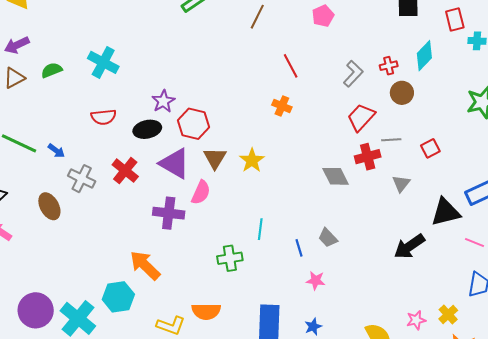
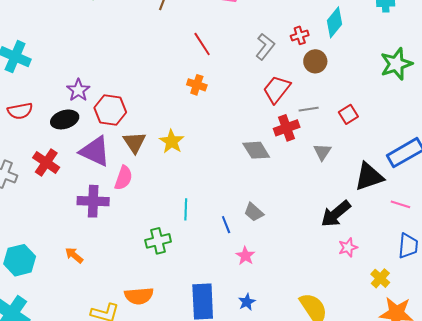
orange arrow: (145, 265) -> (74, 255), size x0.6
pink star: (316, 281) -> (245, 256), turned 30
cyan hexagon: (118, 297) -> (20, 260), moved
pink star: (416, 320) -> (348, 247), moved

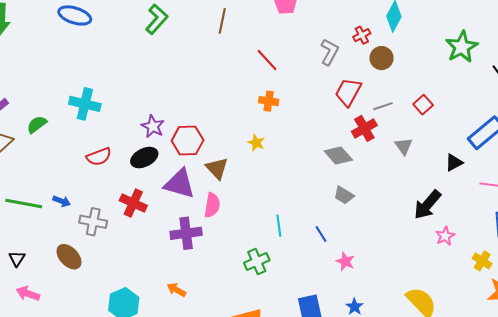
yellow star: (172, 141) -> (256, 143), moved, size x0.7
black triangle: (369, 177) -> (454, 163), size x0.6
gray trapezoid: (254, 212) -> (344, 195), moved

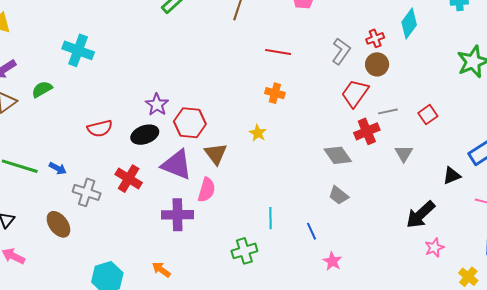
brown circle: (382, 58) -> (377, 64), moved
red line: (267, 60) -> (278, 52), turned -45
cyan cross: (85, 104) -> (78, 50), moved

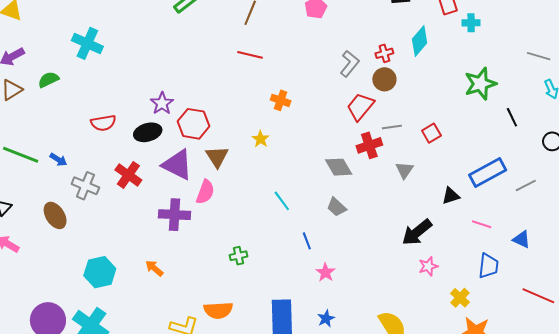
red line: (278, 52) -> (250, 55), moved
cyan line: (270, 218) -> (282, 201), moved, turned -40
green cross: (244, 251) -> (239, 256), size x0.7

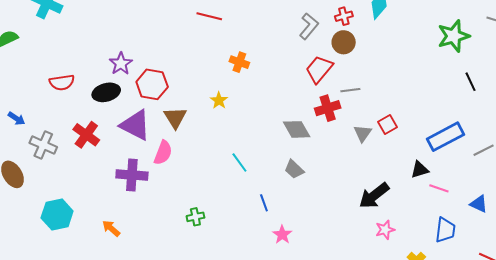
green star: (480, 84) -> (454, 36), moved
red square: (431, 133) -> (387, 125), moved
black triangle: (451, 196) -> (420, 170), moved
cyan hexagon: (100, 272) -> (57, 214), moved

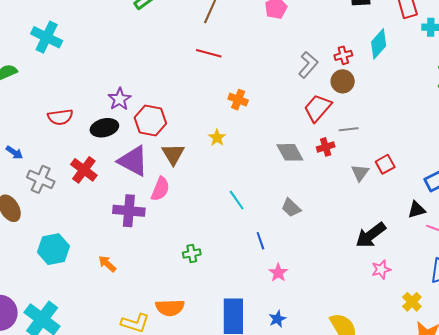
red cross: (328, 108) -> (326, 147), size x0.7
gray diamond: (297, 129) -> (290, 152), moved

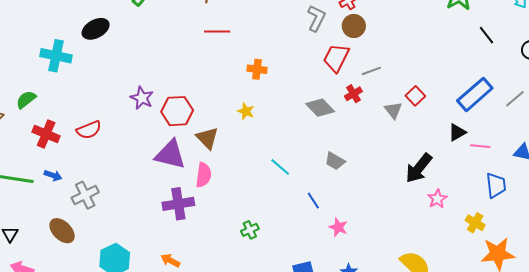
black ellipse: (104, 128) -> (96, 29), moved
red cross: (84, 170) -> (46, 134), moved
gray cross: (41, 179) -> (85, 195), turned -36

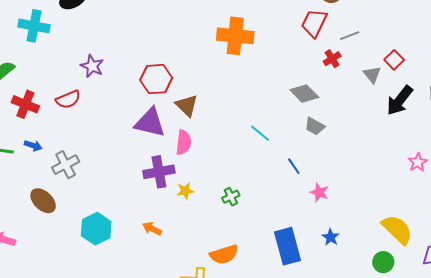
orange cross: (257, 69) -> (235, 36), size x1.8
purple star: (142, 98) -> (92, 66), moved
gray diamond: (320, 108) -> (304, 94), moved
yellow star: (246, 111) -> (185, 191), moved, turned -30
black arrow: (419, 168) -> (400, 100), moved

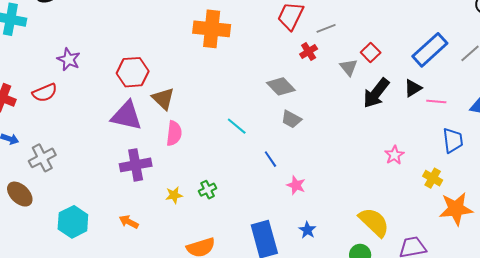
pink semicircle: (184, 142) -> (174, 133), moved
yellow star: (185, 191) -> (174, 195), moved

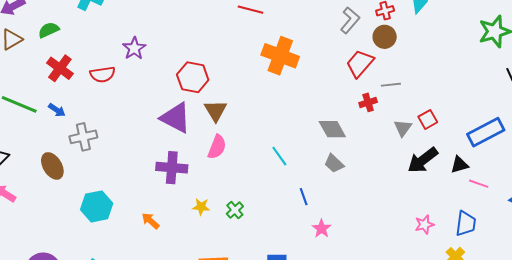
blue trapezoid: (453, 140) -> (466, 224), moved
green cross: (208, 190) -> (235, 210), turned -30

